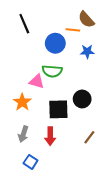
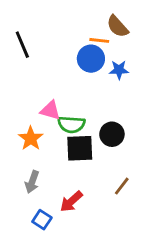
black line: (24, 24) -> (22, 45), moved
blue circle: (55, 43) -> (91, 59), moved
green semicircle: (52, 71) -> (71, 124), moved
red arrow: (50, 136) -> (71, 201), moved, turned 48

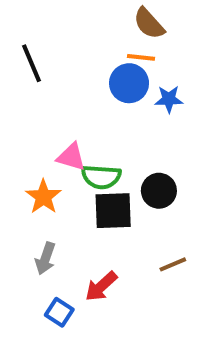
brown semicircle: (118, 26) -> (149, 23), moved
brown line: (122, 186) -> (173, 264), turned 30

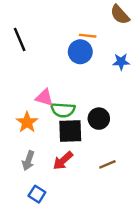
brown semicircle: (149, 23) -> (120, 15), moved
blue star: (169, 99) -> (121, 62), moved
red arrow: (101, 286) -> (63, 161), moved

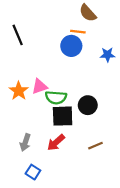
brown semicircle: (120, 15) -> (88, 13), moved
pink triangle: (44, 98) -> (39, 86), turned -35
orange star: (27, 122) -> (19, 91), moved

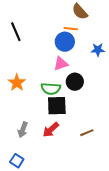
pink triangle: (39, 86) -> (61, 64), moved
black circle: (88, 105) -> (75, 82), moved
blue square: (33, 172) -> (17, 161), moved

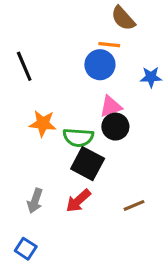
black line: (16, 32) -> (24, 66), moved
pink triangle: (61, 64) -> (111, 106), moved
orange star: (17, 83) -> (43, 123), moved, turned -30
black square: (57, 106) -> (88, 164), turned 30

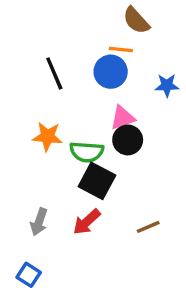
black line: (24, 66) -> (54, 73), moved

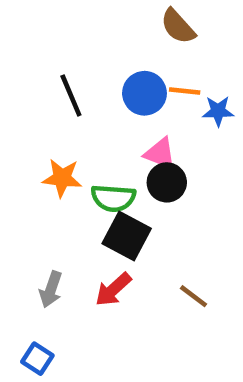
orange line: (121, 49) -> (185, 91), moved
pink triangle: (123, 118) -> (160, 153), turned 40
brown line: (148, 227) -> (194, 296), turned 60

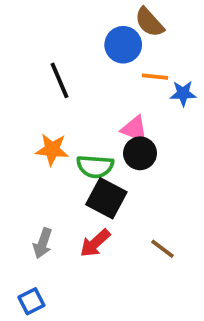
blue circle: (144, 93) -> (123, 45), moved
blue square: (37, 359) -> (31, 301), turned 30

